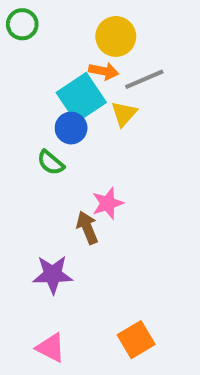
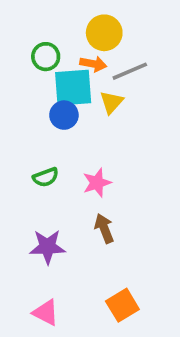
green circle: (22, 24) -> (46, 57), moved
cyan square: (81, 98) -> (73, 88), turned 30
green semicircle: (51, 163) -> (46, 177), moved, turned -60
brown arrow: (87, 228) -> (104, 228), moved

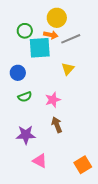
yellow triangle: (112, 102) -> (68, 69), moved
blue circle: (64, 115) -> (18, 73), moved
orange square: (122, 305) -> (83, 165), moved
pink triangle: (46, 313) -> (40, 161), moved

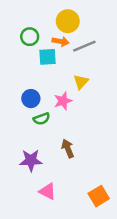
cyan square: (40, 48) -> (48, 57), size x0.7
blue circle: (18, 73) -> (31, 99), moved
green semicircle: (25, 97) -> (42, 119), moved
pink star: (53, 100) -> (63, 101), moved

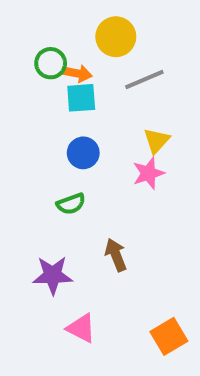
orange arrow: (61, 41) -> (77, 73), moved
yellow triangle: (81, 82) -> (157, 141), moved
blue circle: (31, 99) -> (83, 153), moved
pink star: (63, 101) -> (148, 173), moved

